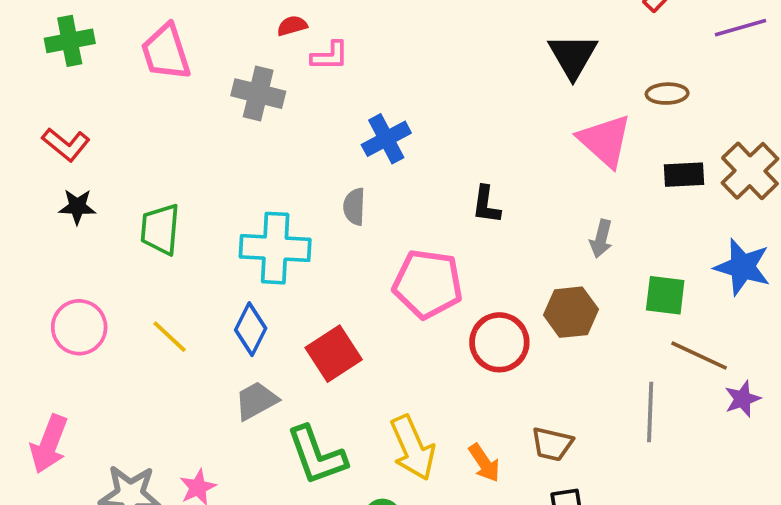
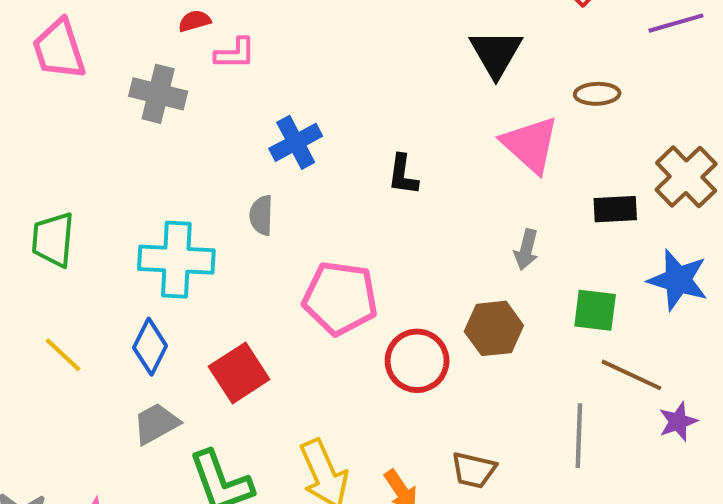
black rectangle: (684, 175) -> (615, 209), moved
black L-shape: (486, 205) -> (403, 175), moved

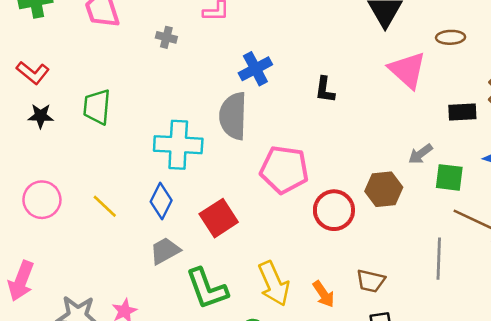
gray cross: (158, 94) -> (166, 37), size x0.6
gray semicircle: (261, 215) -> (233, 116), size x1.8
green trapezoid: (53, 239) -> (97, 107), moved
gray arrow: (526, 250) -> (420, 154), moved, turned 40

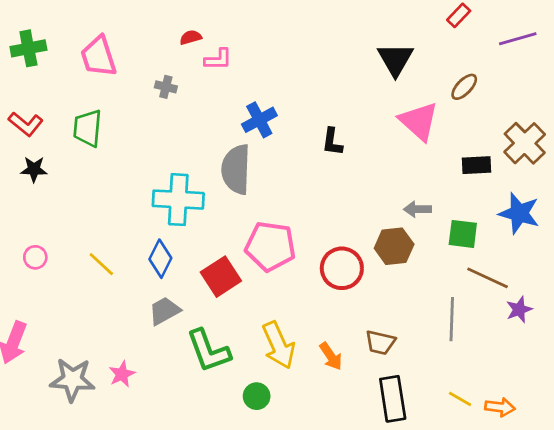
brown ellipse: (451, 37) -> (464, 87), turned -44
green trapezoid: (97, 107) -> (88, 128), moved
gray arrow: (420, 154) -> (417, 209), moved, turned 35
pink pentagon: (284, 170) -> (270, 246), moved
pink circle: (42, 200) -> (35, 257), size x0.6

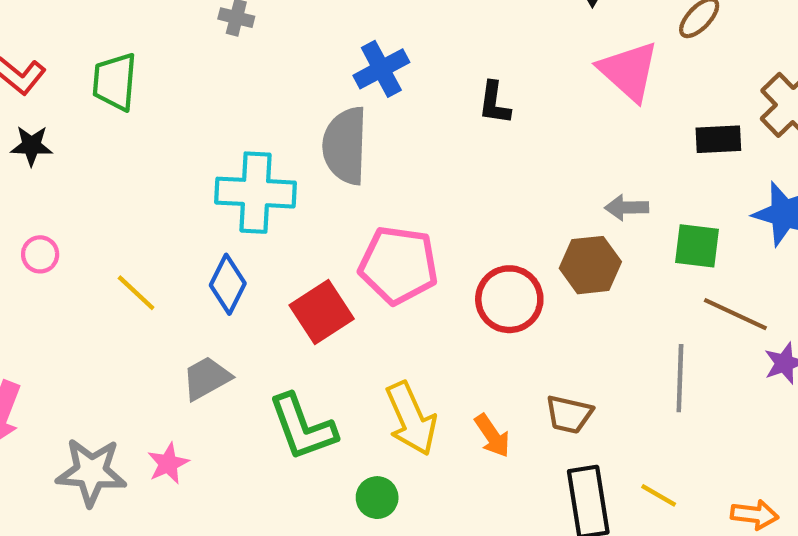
pink circle: (35, 257) -> (40, 254), moved
gray trapezoid: (165, 311) -> (206, 378), moved
yellow line: (460, 399) -> (659, 495), moved

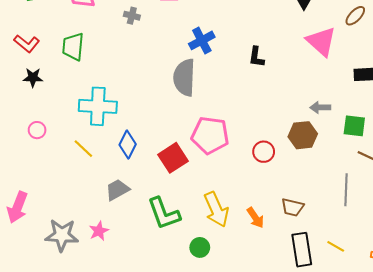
cyan cross: (256, 193) -> (98, 106), moved
red circle: (509, 299) -> (264, 152), size x0.7

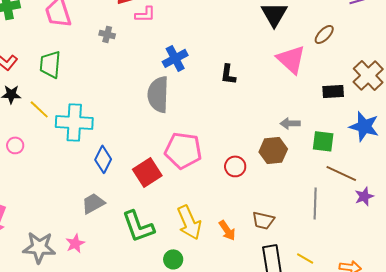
yellow line: (83, 149) -> (39, 109), moved

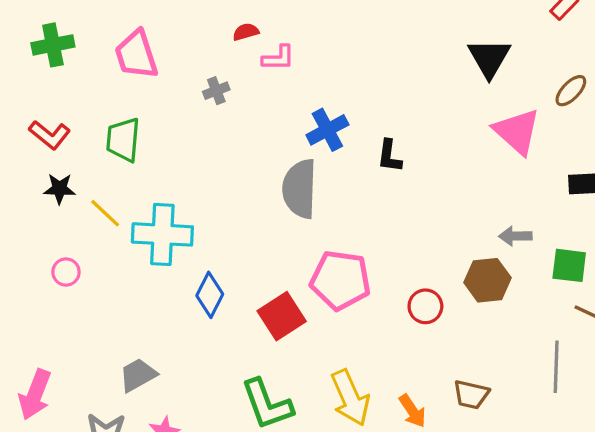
gray cross: (107, 34) -> (216, 91), turned -35
black L-shape: (228, 74) -> (389, 156), moved
gray trapezoid: (93, 203) -> (138, 375), moved

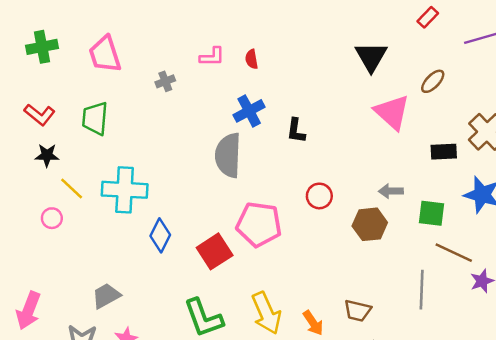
red semicircle: (246, 32) -> (252, 59), moved, turned -84
yellow line: (105, 213) -> (72, 189), moved
red circle: (425, 306) -> (319, 196), moved

